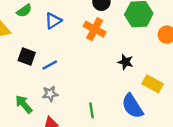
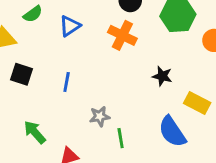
black square: (27, 57) -> (22, 74), moved
blue line: (50, 65) -> (67, 82), turned -49
gray star: (50, 94) -> (100, 116), moved

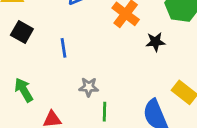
black star: (162, 76) -> (155, 42), moved, turned -30
blue line: (67, 82) -> (64, 48), turned -30

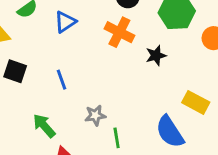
green arrow: (24, 90) -> (44, 126), moved

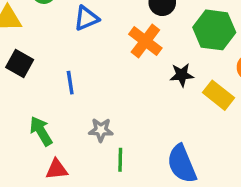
yellow rectangle: (196, 102) -> (219, 95), moved

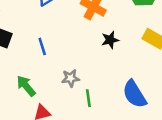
black star: (182, 75) -> (110, 40), moved

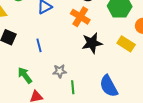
black star: (110, 40) -> (92, 43), size x1.5

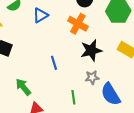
blue line: (39, 45) -> (54, 63), moved
gray star: (60, 71) -> (92, 77), moved

